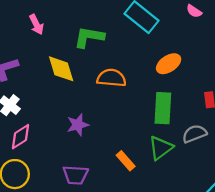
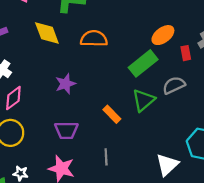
orange ellipse: (169, 64) -> (163, 35), moved
green rectangle: (163, 108) -> (143, 63), turned 52

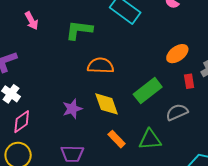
yellow diamond: (47, 33) -> (107, 104), moved
orange ellipse: (163, 35) -> (177, 54), moved
green triangle: (143, 100) -> (150, 140), moved, turned 35

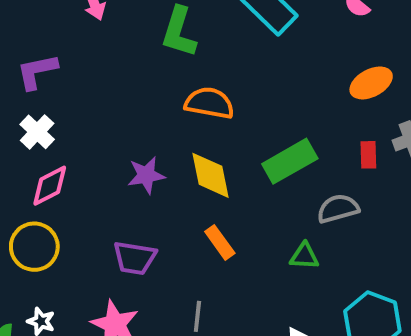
green L-shape: (79, 30) -> (179, 32), turned -88
orange ellipse: (177, 54) -> (371, 83), moved
green triangle: (150, 140) -> (304, 256), moved, size x0.7

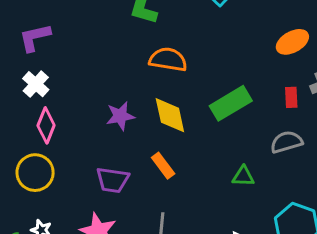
pink diamond: (50, 186) -> (46, 125), turned -40
gray semicircle: (338, 209) -> (286, 142), moved
orange rectangle: (220, 242) -> (163, 166), moved

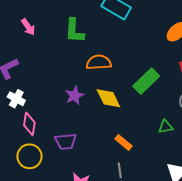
purple star: (120, 116) -> (75, 96), moved
orange rectangle: (163, 166) -> (123, 142), moved
purple trapezoid: (113, 180) -> (66, 141), moved

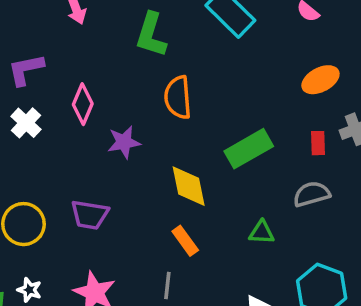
orange semicircle: (99, 62) -> (178, 97), turned -105
yellow diamond: (108, 98) -> (189, 186), moved
pink diamond: (29, 124) -> (83, 104), moved

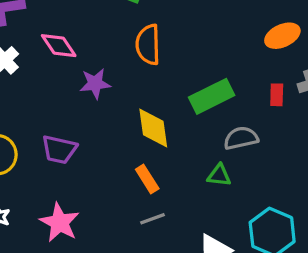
pink diamond: (83, 104) -> (59, 46), turned -60
gray semicircle: (312, 194) -> (241, 138), moved
gray line: (167, 285) -> (153, 219), moved, turned 60

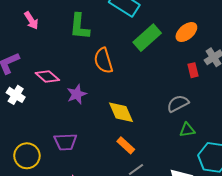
green rectangle: (212, 96) -> (147, 38), moved
green triangle: (219, 175) -> (187, 130), moved

